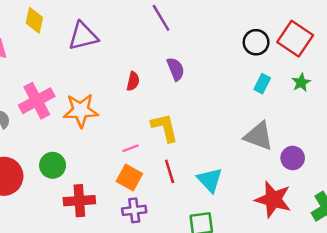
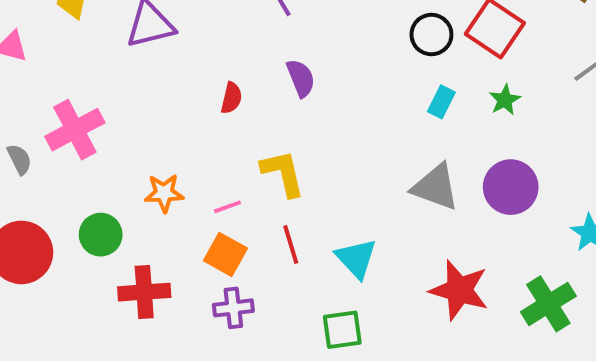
orange star: (81, 110) -> (164, 193), moved, size x0.7
purple circle: (293, 158) -> (511, 187), moved, size x1.4

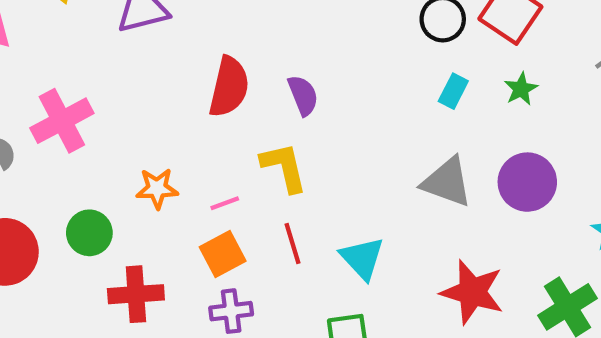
purple semicircle: (301, 78) -> (303, 95), moved
red semicircle: (231, 98) -> (229, 87), size x1.8
orange square: (225, 254) -> (223, 254), turned 33

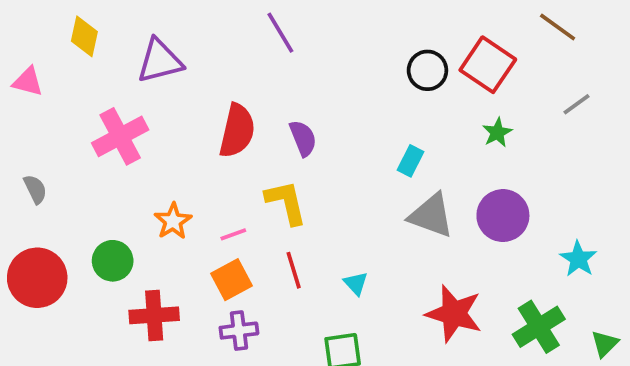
cyan rectangle: (453, 91) -> (411, 161), moved
pink cross: (62, 121) -> (120, 136), moved
orange star: (157, 188) -> (173, 221), turned -30
cyan triangle: (362, 258) -> (356, 283), size x0.6

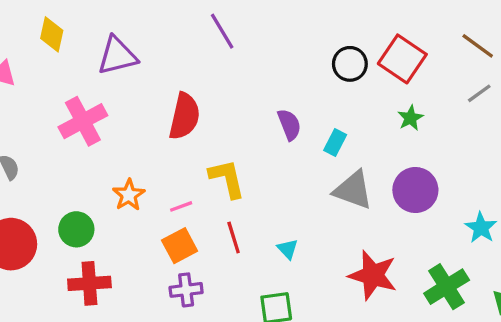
brown line: (558, 27) -> (478, 46), moved
purple semicircle: (303, 138) -> (289, 124), moved
red cross: (154, 315) -> (89, 283), moved

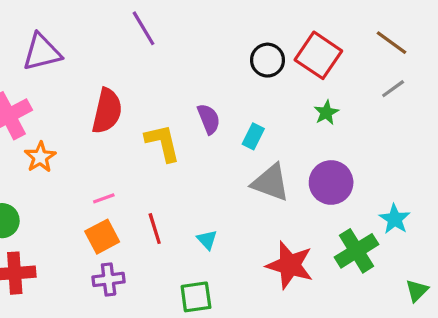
yellow L-shape: (227, 179) -> (163, 143), moved
orange star: (129, 195) -> (40, 157), moved
green cross: (447, 287) -> (356, 251), moved

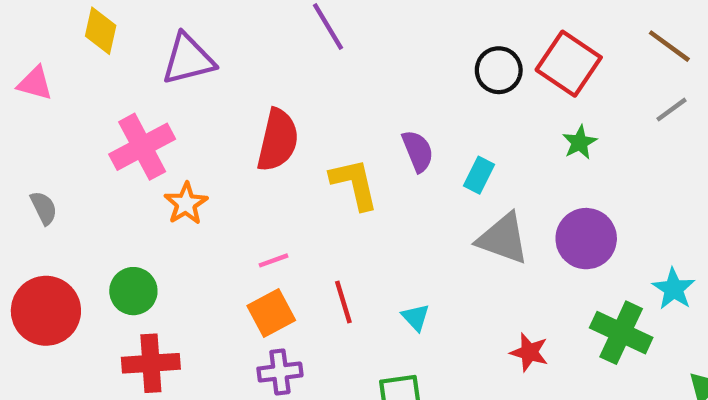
green cross: (356, 251) -> (621, 333), turned -33
red star: (290, 265) -> (529, 352), size x0.6

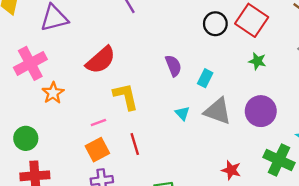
red semicircle: (278, 140) -> (101, 60), turned 36
green star: (580, 142) -> (257, 61), turned -30
yellow L-shape: (354, 184) -> (126, 96), moved
cyan triangle: (416, 317) -> (182, 113), moved

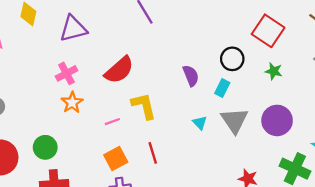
black circle: (215, 24) -> (232, 59), moved
pink cross: (30, 63) -> (66, 73), moved, size x0.7
gray triangle: (218, 111) -> (234, 120), turned 36
pink line: (98, 122) -> (112, 122), moved

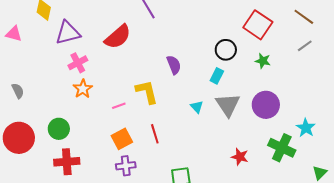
purple triangle: (73, 29) -> (68, 33), moved
red semicircle: (119, 70) -> (118, 37), moved
purple semicircle: (191, 76) -> (174, 65), moved

